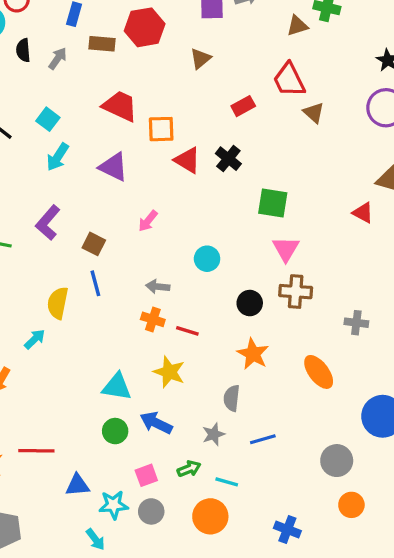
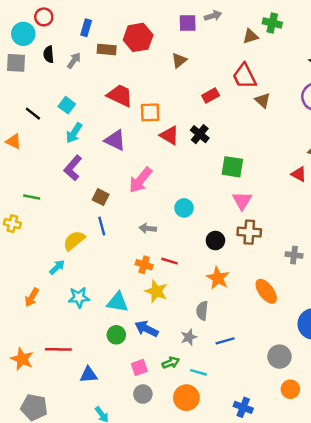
pink arrow: (148, 221) -> (140, 180), size x1.6
purple L-shape: (48, 223) -> (73, 168), moved
yellow semicircle: (58, 303) -> (74, 241), turned 40
orange cross: (153, 319) -> (144, 265), moved
cyan star: (113, 505) -> (79, 297), moved

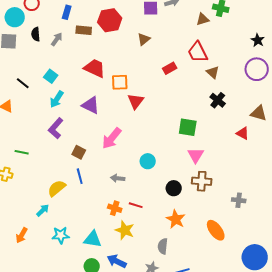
black cross: (200, 134) -> (218, 100), moved
red triangle: (169, 135) -> (136, 101), turned 36

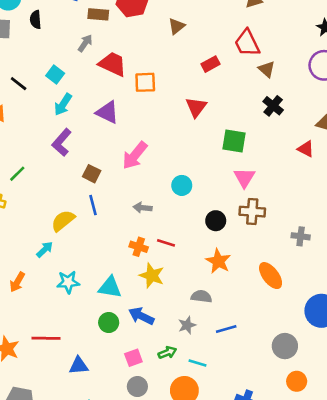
gray arrow: (57, 39) -> (85, 43), moved
red triangle: (136, 101) -> (196, 107), moved
green line: (22, 152) -> (17, 174), turned -56
gray semicircle: (163, 246) -> (201, 296), turned 91

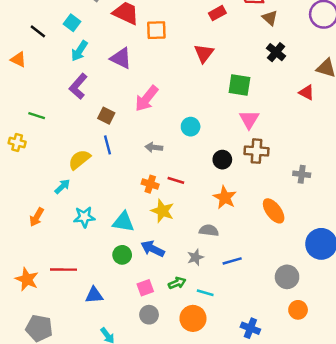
green line: (17, 174) -> (37, 116), turned 63

